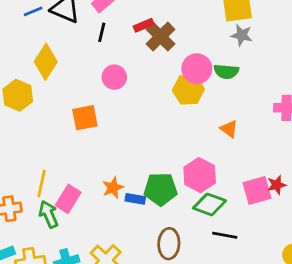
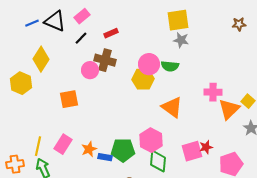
black line: (102, 32) -> (81, 38), turned 32
brown cross: (160, 37) -> (105, 60), moved, turned -30
orange triangle: (229, 129) -> (172, 107), size x1.6
pink rectangle: (68, 199) -> (63, 144), moved
green diamond: (209, 204) -> (158, 161), turned 75

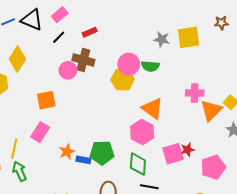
yellow square: (178, 20) -> (188, 37), moved
pink hexagon: (151, 140) -> (142, 132), moved
pink rectangle: (63, 144) -> (40, 132), moved

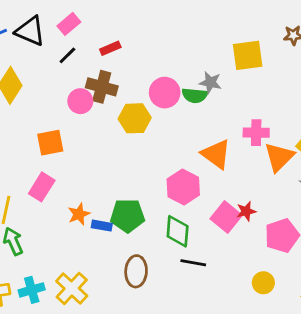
gray star: (162, 39) -> (210, 83), moved
yellow hexagon: (123, 80) -> (135, 118), moved
orange triangle: (152, 108) -> (216, 154), moved
pink square: (173, 154) -> (226, 217), turned -35

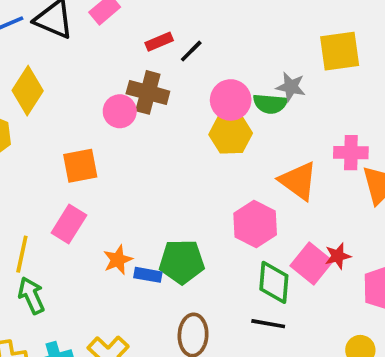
black line: (67, 55) -> (191, 51), moved
yellow hexagon: (135, 118) -> (231, 134), moved
green diamond: (178, 231) -> (274, 282), moved

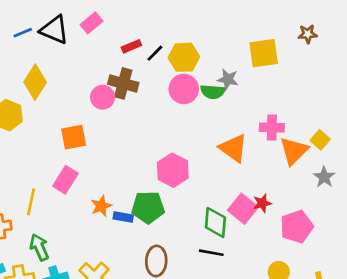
yellow hexagon: (231, 134) -> (184, 57), moved
pink hexagon: (255, 224) -> (173, 170), moved
green arrow: (31, 295) -> (39, 247), moved

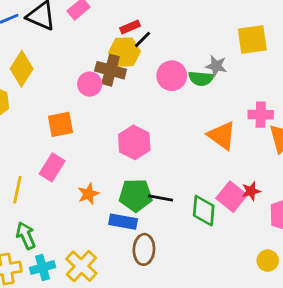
red rectangle: (131, 46) -> (130, 27), moved
yellow hexagon: (184, 57) -> (124, 52), moved
pink hexagon: (173, 170) -> (134, 142), moved
blue rectangle: (123, 217) -> (123, 222), moved, size x1.4
black line: (211, 253) -> (161, 198), moved

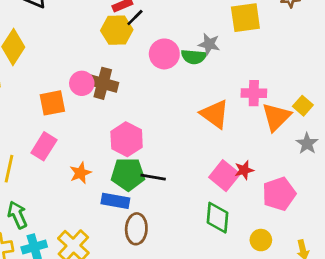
brown cross: (111, 70) -> (103, 83), moved
pink circle: (90, 84) -> (82, 83), moved
pink hexagon: (134, 142) -> (127, 139), moved
green diamond: (204, 211) -> (217, 218), moved

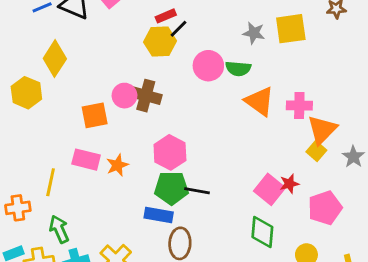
gray star: (209, 44) -> (254, 33), moved
yellow square: (303, 106) -> (316, 151), moved
orange triangle: (215, 114) -> (260, 101), moved
pink rectangle: (44, 146) -> (86, 160), turned 72
orange star: (80, 173) -> (117, 165), moved

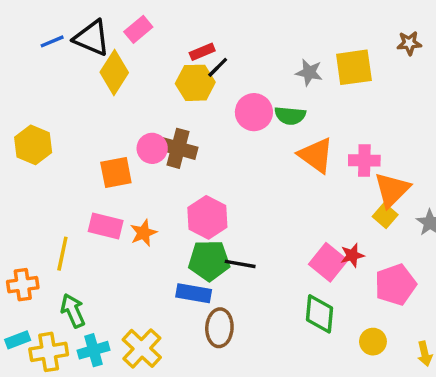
yellow diamond: (55, 59) -> (114, 72), moved

